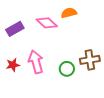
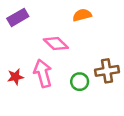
pink diamond: (47, 23) -> (56, 44), moved
purple rectangle: (15, 29) -> (18, 17), moved

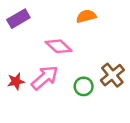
brown cross: (107, 71) -> (112, 75), turned -30
pink arrow: (43, 73) -> (45, 78), turned 64

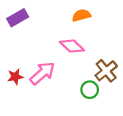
pink diamond: (59, 46) -> (72, 46), moved
green circle: (84, 86) -> (90, 90), moved

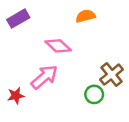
pink diamond: (72, 46) -> (58, 46), moved
red star: (15, 77) -> (16, 96), moved

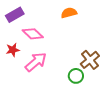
pink diamond: (58, 46) -> (33, 34), moved
red star: (16, 96) -> (13, 50), moved

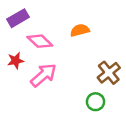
orange semicircle: (69, 13) -> (80, 30), moved
green circle: (76, 76) -> (96, 102), moved

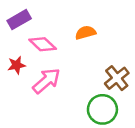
green circle: (96, 102) -> (102, 109), size x1.5

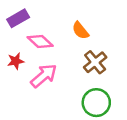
orange semicircle: (86, 33) -> (80, 31), turned -114
brown cross: (117, 78) -> (95, 62), moved

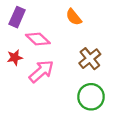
purple rectangle: (18, 18) -> (17, 17), turned -36
orange semicircle: (80, 31) -> (74, 17), moved

